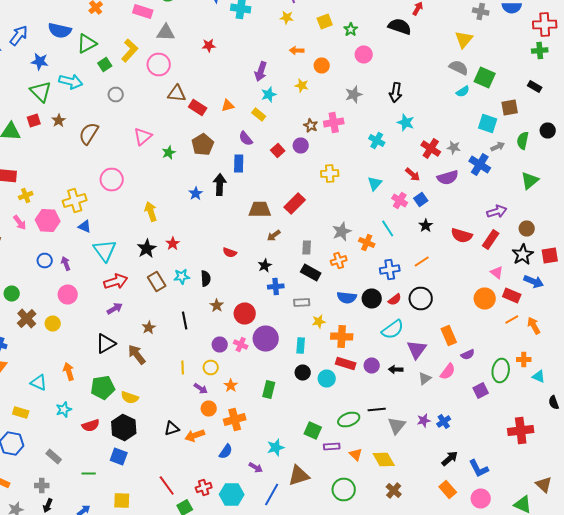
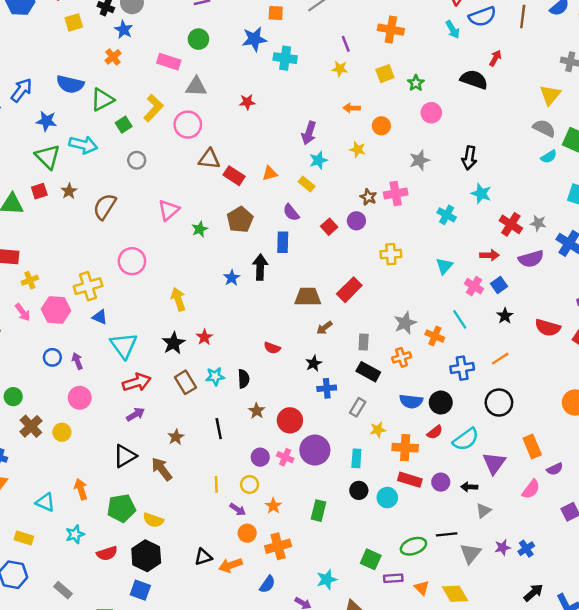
red arrow: (413, 174) -> (489, 255), turned -42
red semicircle: (395, 300) -> (435, 432), moved
gray rectangle: (302, 302) -> (358, 407), turned -56
gray triangle: (425, 378) -> (484, 511), moved

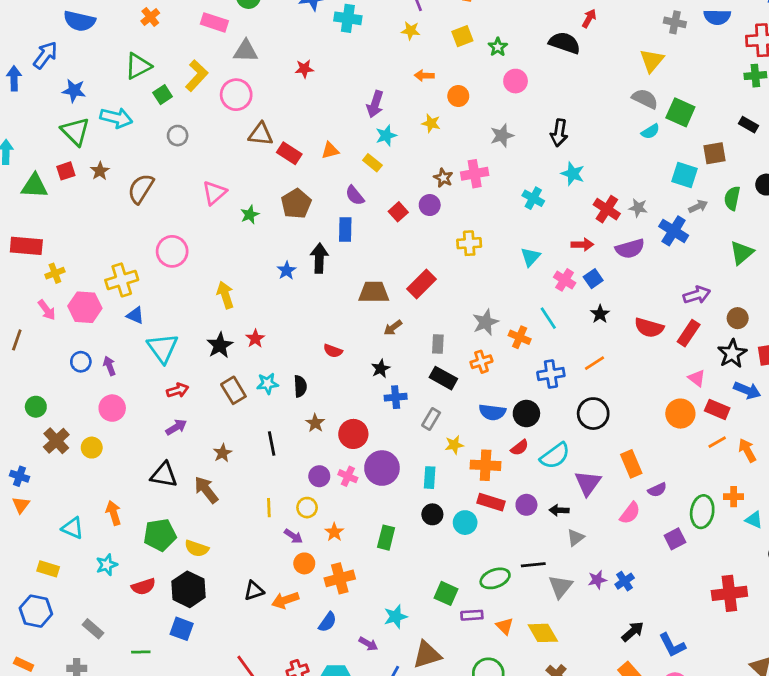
blue semicircle: (70, 84) -> (79, 21), moved
red arrow: (137, 382) -> (178, 390), size x0.7
black triangle: (125, 456) -> (164, 475), turned 40

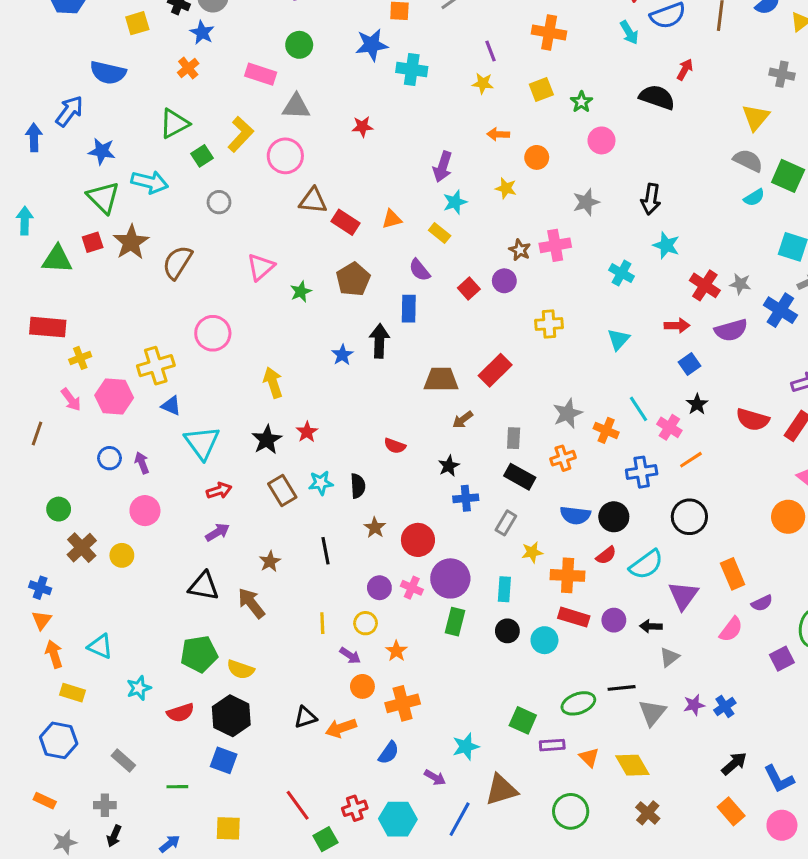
brown star: (100, 171) -> (131, 242), size x1.6
pink cross: (565, 280) -> (669, 427), moved
orange arrow: (114, 513) -> (54, 654), moved
green rectangle: (386, 538) -> (455, 622), moved

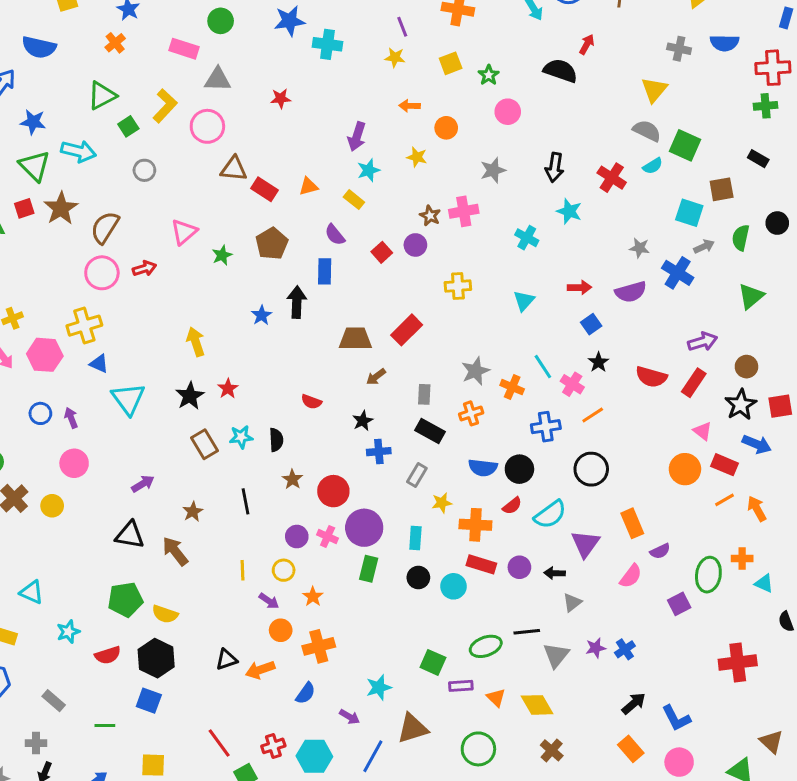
red cross: (705, 285) -> (612, 178), moved
pink circle: (213, 333) -> (102, 273), moved
red arrow: (219, 491) -> (144, 268), moved

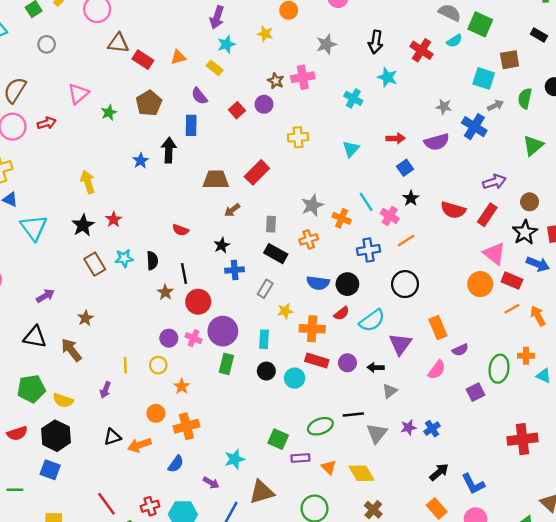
pink triangle: (703, 431) -> (494, 254), size x1.5
black line: (245, 501) -> (184, 274), moved
purple arrow: (269, 601) -> (105, 390), moved, turned 77

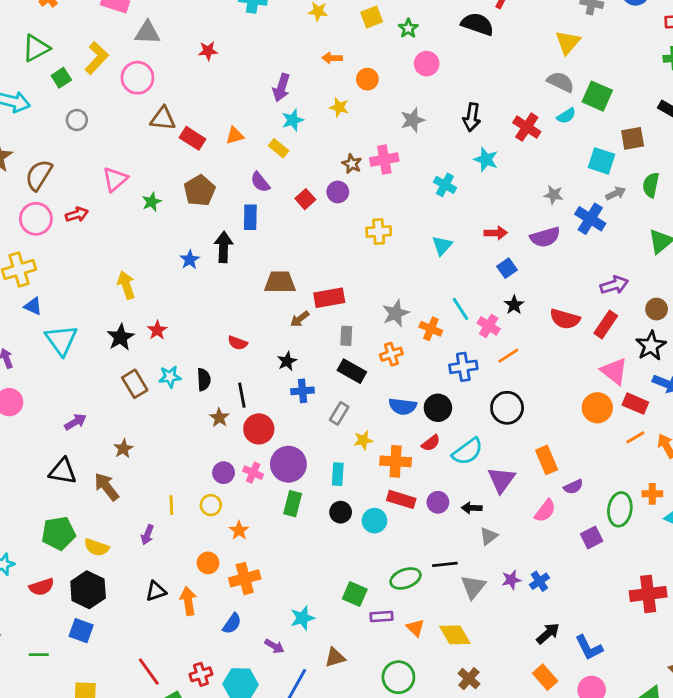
red rectangle: (257, 172) -> (329, 298), moved, turned 35
orange arrow: (139, 445) -> (188, 601), turned 100
brown triangle: (262, 492) -> (335, 657), size x0.7

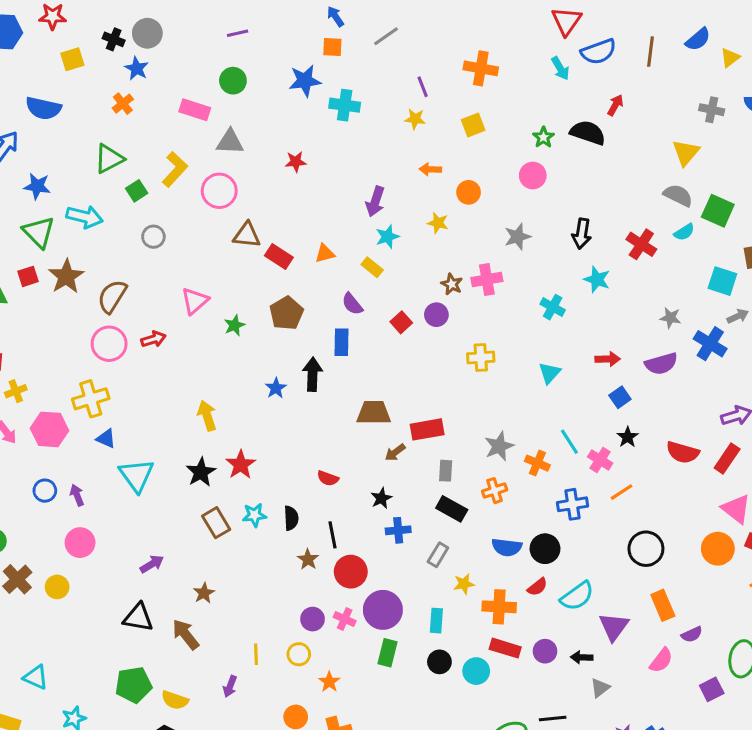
green star: (408, 28) -> (543, 137), moved
red star: (157, 330) -> (241, 465), size x1.4
black circle: (507, 408) -> (646, 549), moved

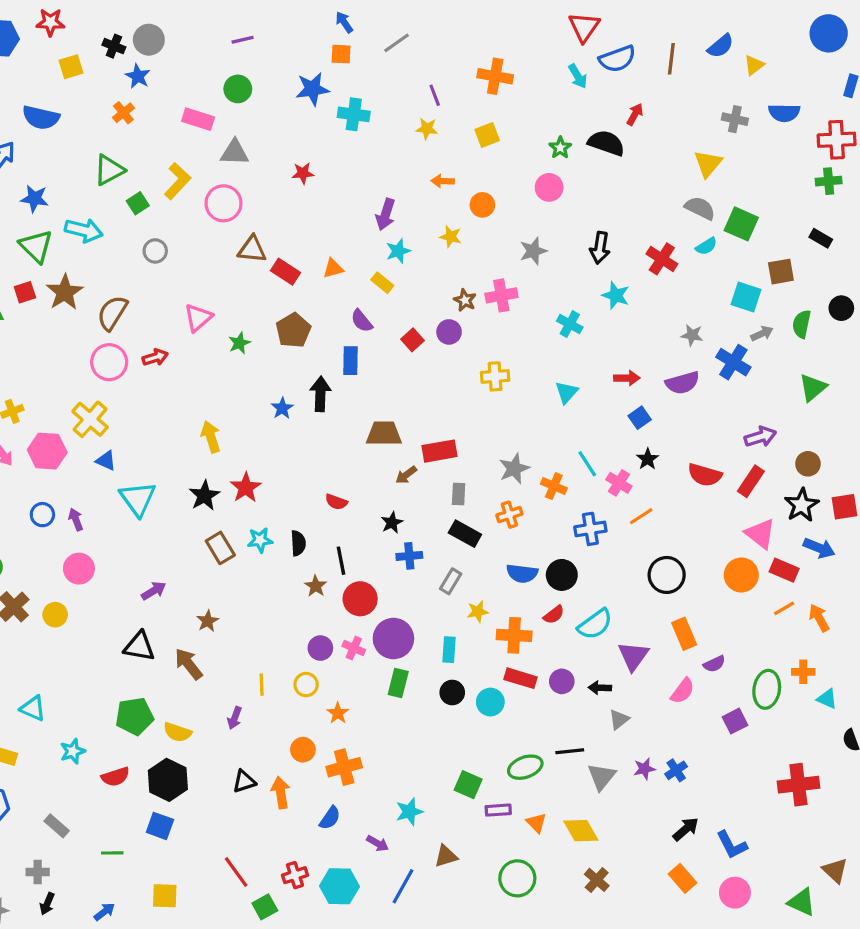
yellow cross: (91, 399) -> (90, 419), turned -32

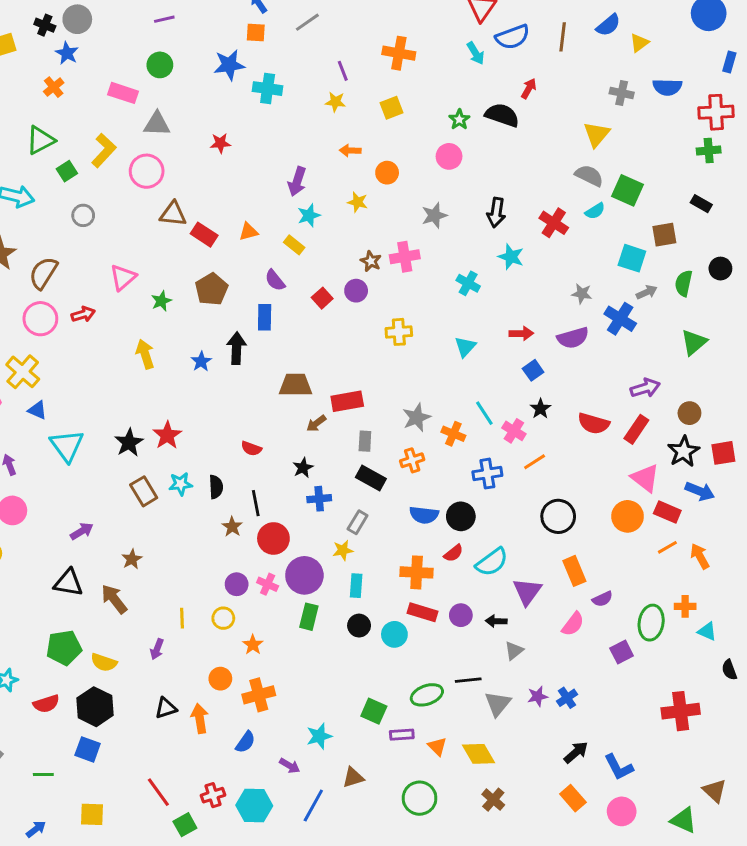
yellow arrow: (211, 437) -> (145, 354), moved
yellow star: (478, 611) -> (343, 550), moved

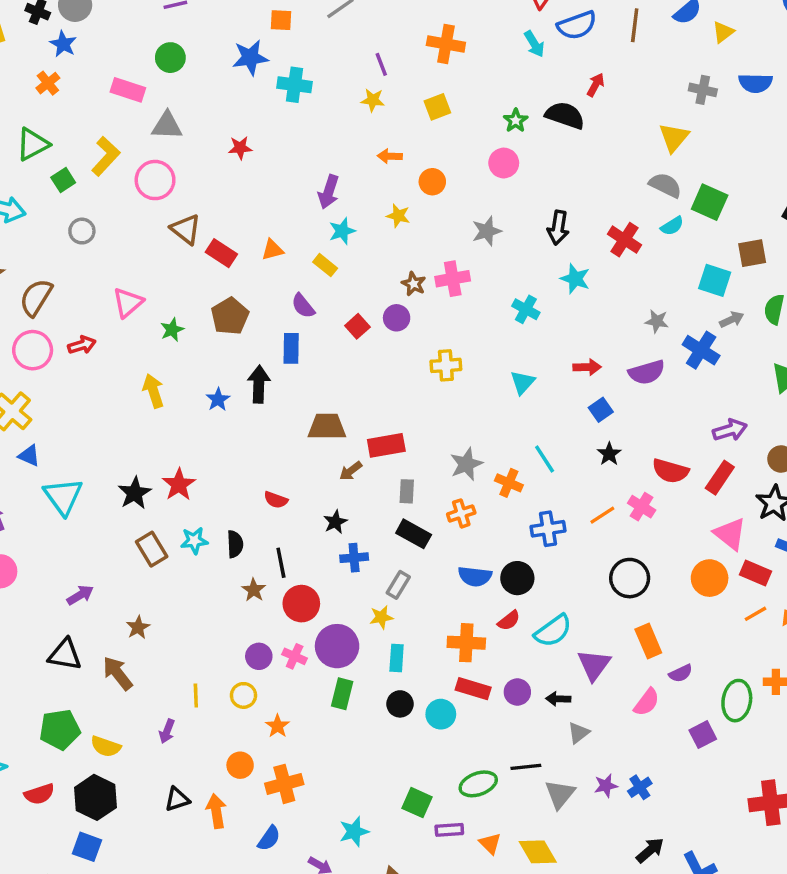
brown triangle: (173, 214) -> (186, 229), turned 32
pink cross: (514, 431) -> (642, 507), moved

